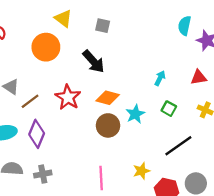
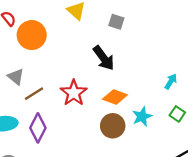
orange circle: (46, 47) -> (32, 35), moved

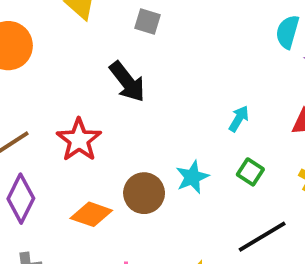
orange diamond: (115, 97) -> (91, 214), moved

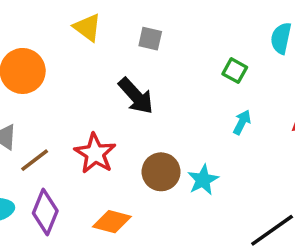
green square: (250, 172) -> (235, 71), moved
brown circle: (144, 193) -> (161, 172), moved

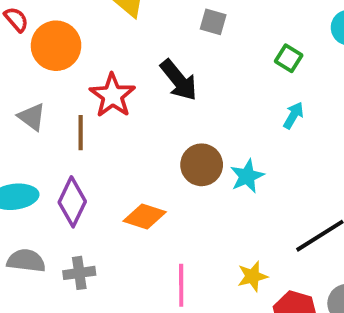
gray square: (150, 39) -> (213, 22), moved
red star: (95, 153) -> (112, 95), moved
brown line: (35, 160) -> (81, 133), moved, turned -56

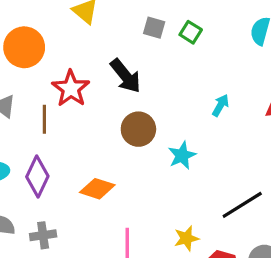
green square: (289, 58) -> (191, 32), moved
brown circle: (202, 165) -> (138, 129), moved

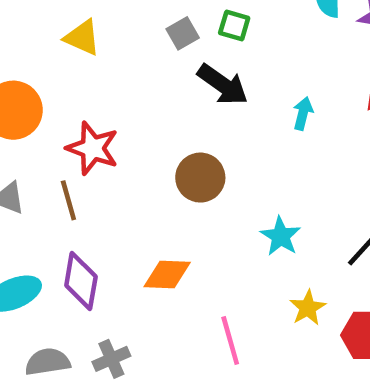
gray square: (154, 28) -> (183, 33), turned -30
black arrow: (126, 76) -> (223, 85), moved
cyan star: (182, 155) -> (281, 236), moved

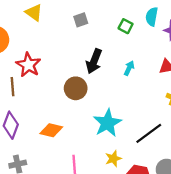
green square: (234, 25) -> (126, 26), moved
black arrow: (223, 85) -> (94, 61), moved, turned 65
cyan star: (281, 236) -> (107, 123), size x1.5

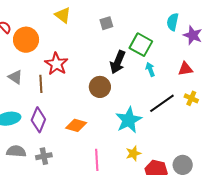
green square: (126, 26) -> (141, 45), moved, size x1.6
cyan arrow: (129, 68) -> (150, 69), turned -48
black line: (149, 133) -> (162, 103), moved

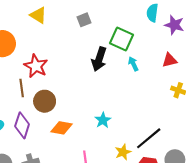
brown circle: (100, 87) -> (45, 101), moved
black line: (162, 103) -> (149, 138), moved
cyan star: (129, 120) -> (103, 120), moved, size x0.6

